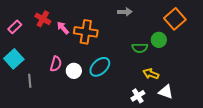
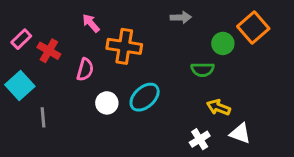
red cross: (43, 19) -> (49, 51), moved
pink arrow: (63, 28) -> (91, 23), moved
green circle: (159, 40) -> (223, 43), moved
pink semicircle: (56, 64) -> (85, 70), moved

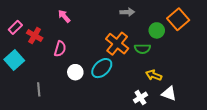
orange cross: (124, 46) -> (117, 44), moved, turned 30
gray line: (43, 117) -> (39, 89), moved

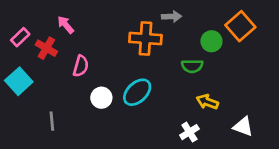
pink arrow: (64, 16) -> (66, 25), moved
orange cross: (117, 44) -> (145, 39), moved, turned -35
white triangle: (169, 94) -> (243, 127), moved

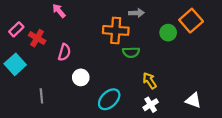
pink arrow: (66, 25) -> (59, 11), moved
green semicircle: (192, 66) -> (131, 52), moved
cyan ellipse: (137, 92) -> (109, 99), moved
yellow arrow: (207, 102) -> (150, 81), moved, turned 35

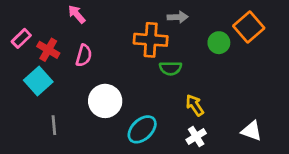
pink semicircle: (64, 52) -> (84, 55), moved
cyan square: (15, 64) -> (38, 81), moved
white circle: (81, 77) -> (105, 101), size x1.5

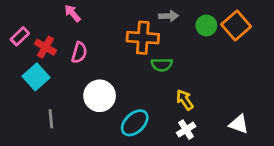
green circle: (219, 43) -> (206, 25), moved

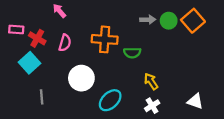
gray arrow: (169, 16) -> (148, 20), moved
pink rectangle: (20, 36) -> (16, 30), turned 48
orange cross: (143, 38) -> (105, 39), moved

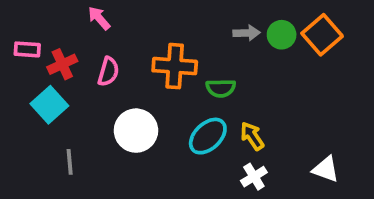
red cross: (37, 38) -> (62, 64), turned 35
cyan ellipse: (110, 100) -> (208, 136), moved

